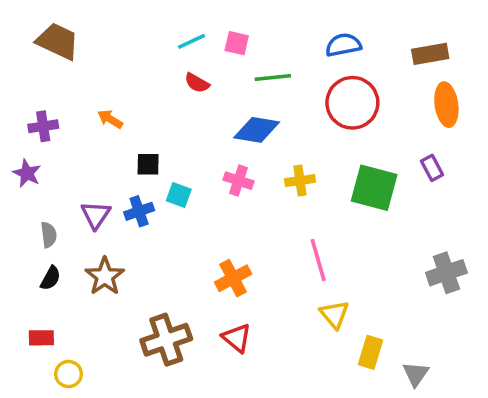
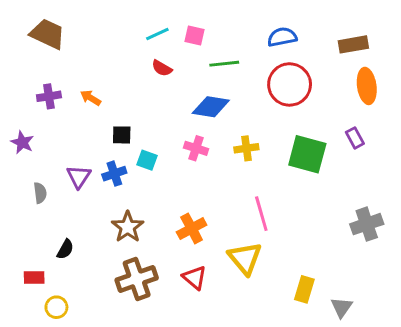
purple cross: (43, 126) -> (49, 96), moved
brown star: (105, 276) -> (128, 227), moved
black semicircle: (50, 278) -> (65, 249), moved
yellow triangle: (334, 314) -> (245, 258), moved, size x1.4

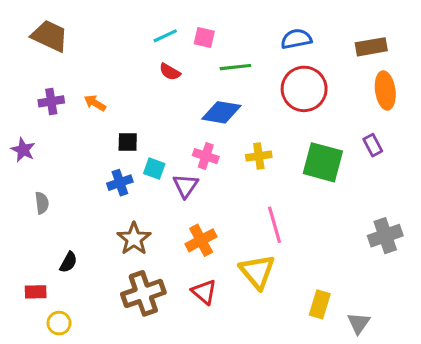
purple triangle: (79, 177) -> (185, 186), moved

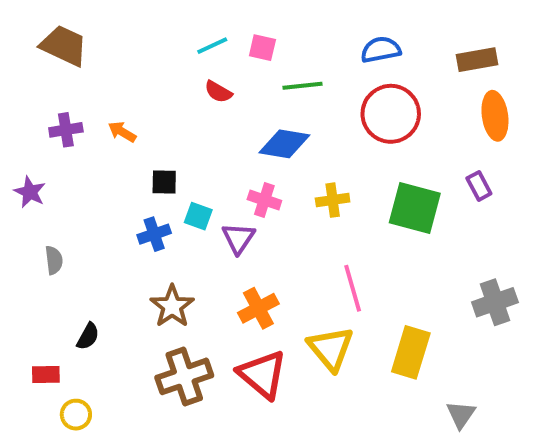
red triangle: (204, 292) -> (262, 374), size x1.5
yellow rectangle: (320, 304) -> (411, 352), moved, size x1.4

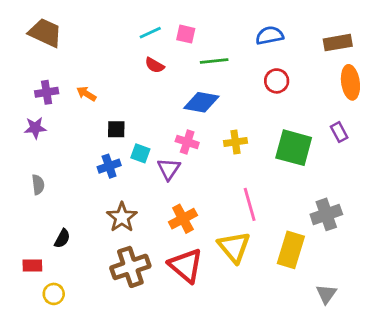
red circle: (391, 114) -> (277, 81), size x0.6
purple star: (30, 192) -> (35, 128), moved, turned -30
gray cross: (495, 302) -> (326, 214), moved

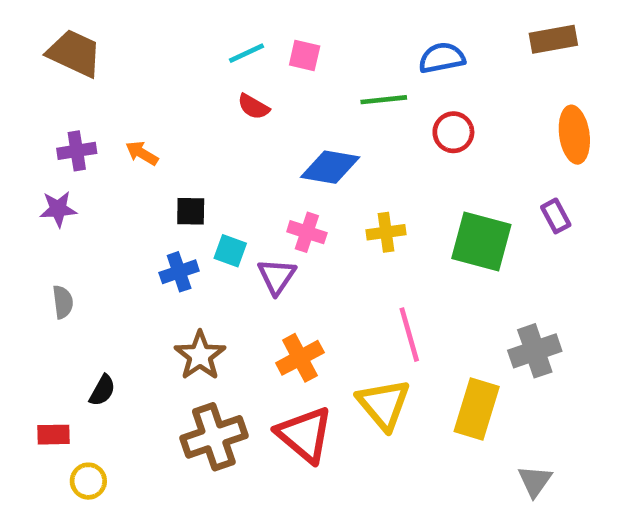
brown rectangle: (338, 43) -> (553, 39), moved
green line: (214, 61) -> (384, 100), moved

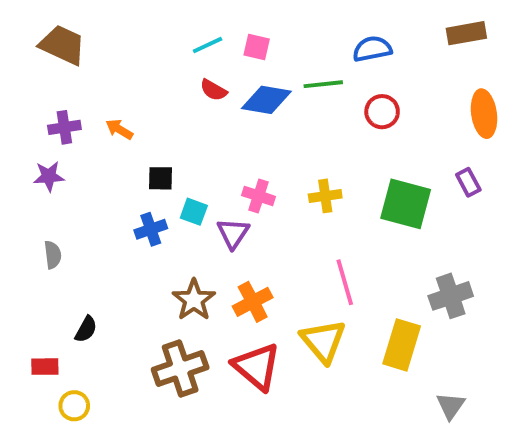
blue diamond: (330, 167) -> (266, 100), moved
brown star: (200, 355) -> (194, 300), moved

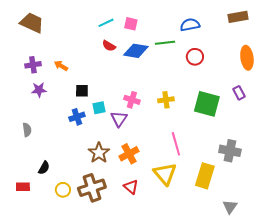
purple star: (49, 176) -> (39, 90), moved
cyan square: (194, 212) -> (99, 108), turned -32
gray cross: (451, 296) -> (230, 151), turned 30
red triangle: (257, 367) -> (131, 187), size x0.6
yellow circle: (74, 406) -> (63, 190), moved

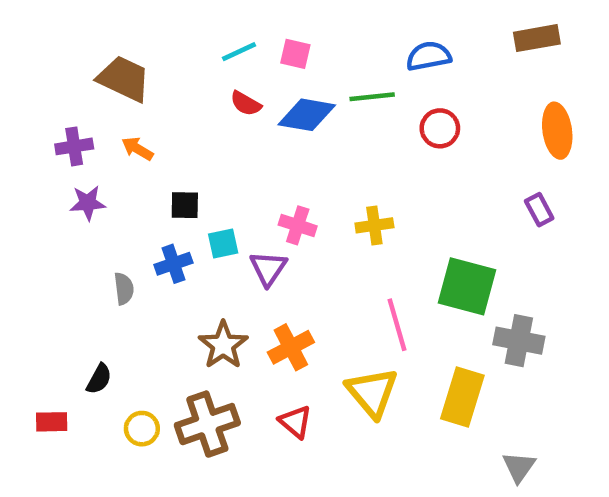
brown trapezoid: (32, 23) -> (124, 79), moved
green square: (207, 104) -> (467, 286), moved
gray semicircle: (27, 130) -> (124, 289), moved

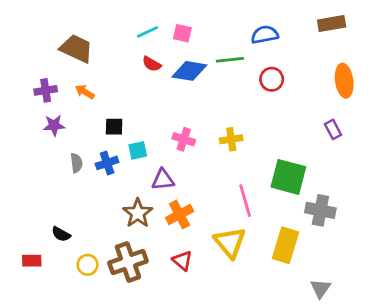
purple triangle: (268, 268) -> (163, 180), moved, turned 50
gray semicircle: (124, 289) -> (76, 163), moved
black semicircle: (99, 379) -> (61, 234), turned 90

